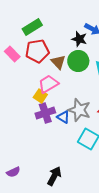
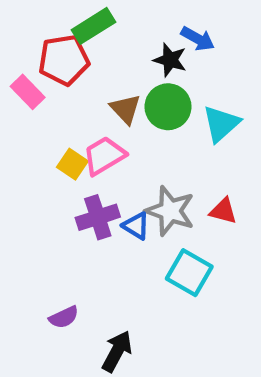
green rectangle: (32, 27) -> (94, 26), moved
red pentagon: (37, 51) -> (64, 60), moved
yellow square: (40, 96) -> (72, 164), moved
purple semicircle: (13, 172) -> (64, 317), moved

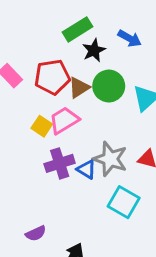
green rectangle: (94, 26) -> (77, 29), moved
red pentagon: (64, 60) -> (52, 77), moved
black star: (170, 60) -> (94, 50), moved, turned 30
brown triangle: (125, 109) -> (79, 88), turned 40

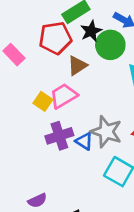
red pentagon: (52, 77) -> (55, 38), moved
green circle: (109, 86) -> (110, 45), moved

